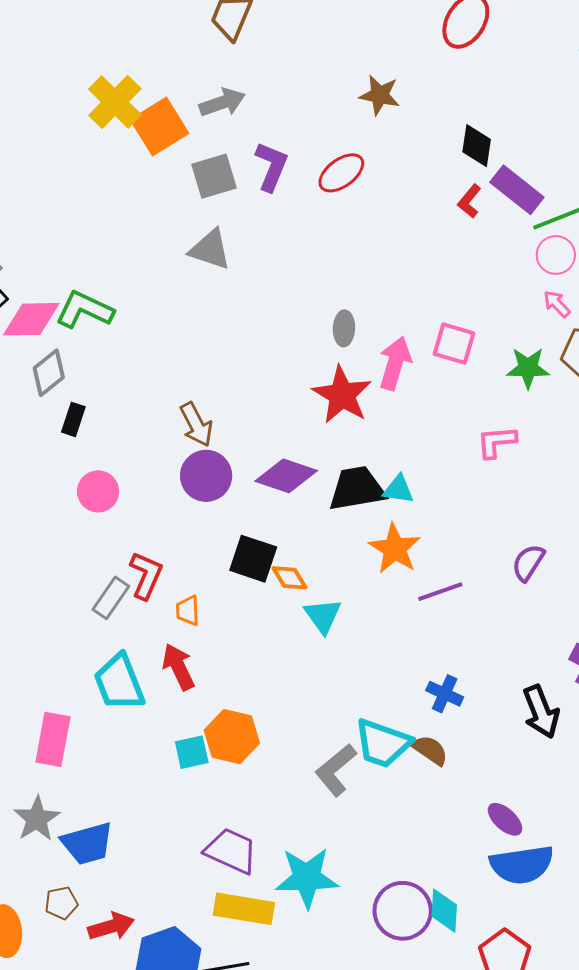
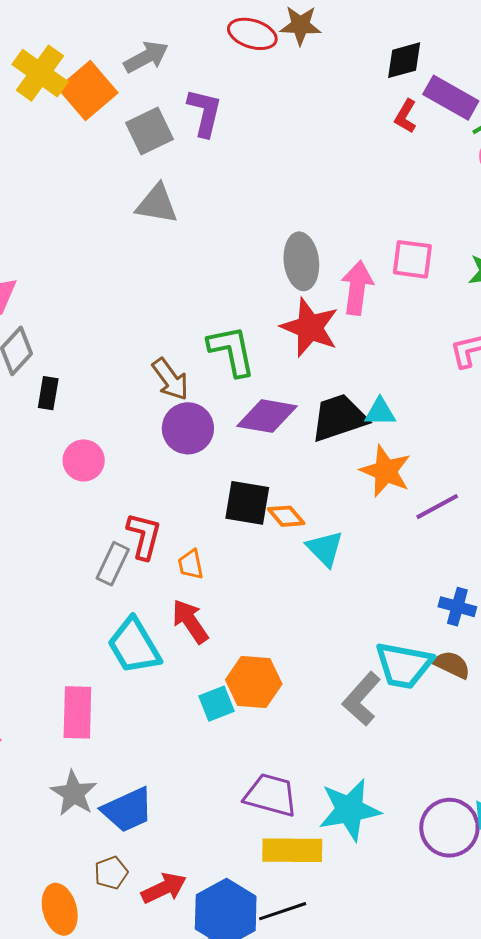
black diamond: (477, 146) -> (404, 60), turned 75
red ellipse: (341, 173) -> (252, 34), moved, turned 63
green L-shape: (85, 310) -> (232, 351), moved, turned 62
gray ellipse: (344, 328) -> (301, 261), size x1.6

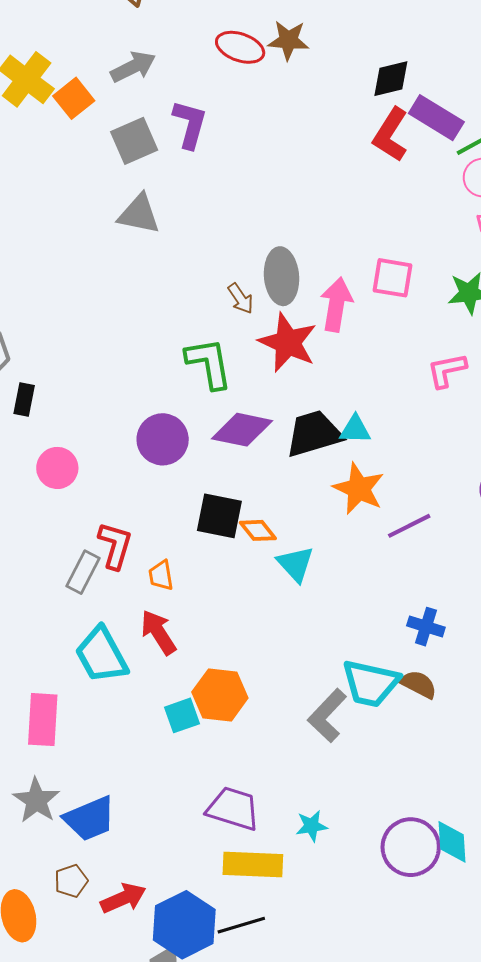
orange square: (88, 90) -> (74, 98), size x0.7
red L-shape: (406, 116) -> (391, 135), size x1.6
brown arrow: (170, 379) -> (241, 299), moved, size x0.7
cyan star: (350, 810) -> (312, 826), size x0.5

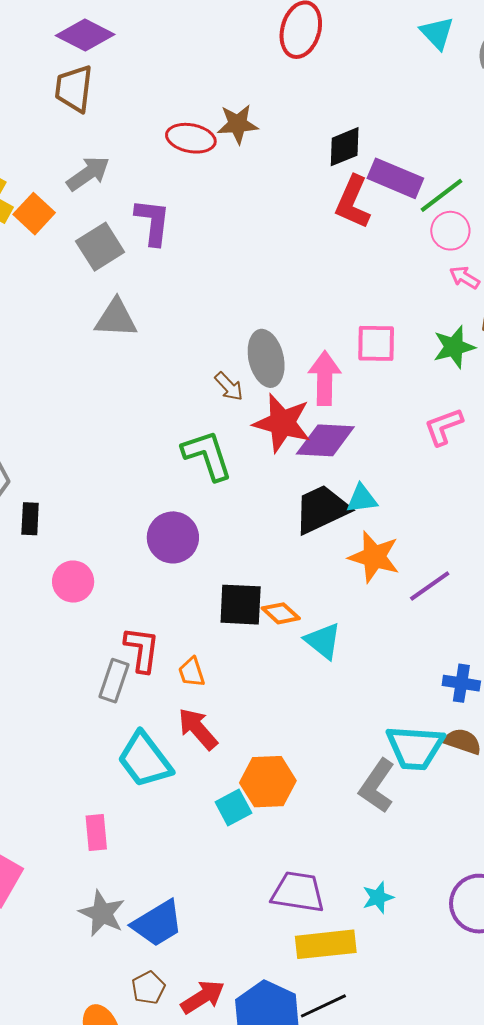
purple diamond: (242, 430) -> (325, 440), moved
pink rectangle: (43, 720) -> (96, 832), size x0.7

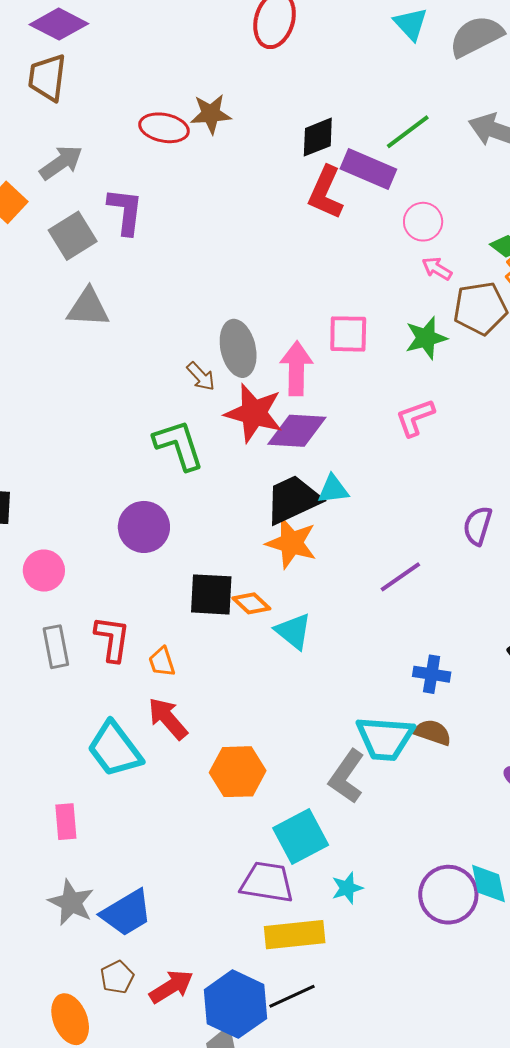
green line: (442, 195) -> (408, 132), moved
orange star: (374, 557) -> (291, 543), moved
gray rectangle: (114, 681) -> (56, 647), moved, turned -30
cyan square: (233, 808) -> (301, 837), moved, size x1.5

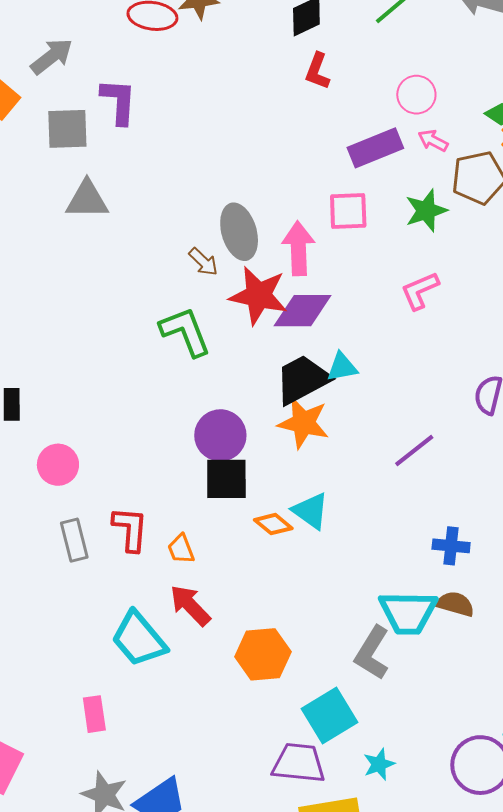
purple rectangle: (368, 169) -> (375, 148), moved, turned -42
red L-shape: (326, 193) -> (317, 71), size x0.7
gray square: (73, 236) -> (67, 129), turned 33
purple circle: (144, 527) -> (220, 435), moved
orange diamond: (251, 603) -> (273, 524), moved

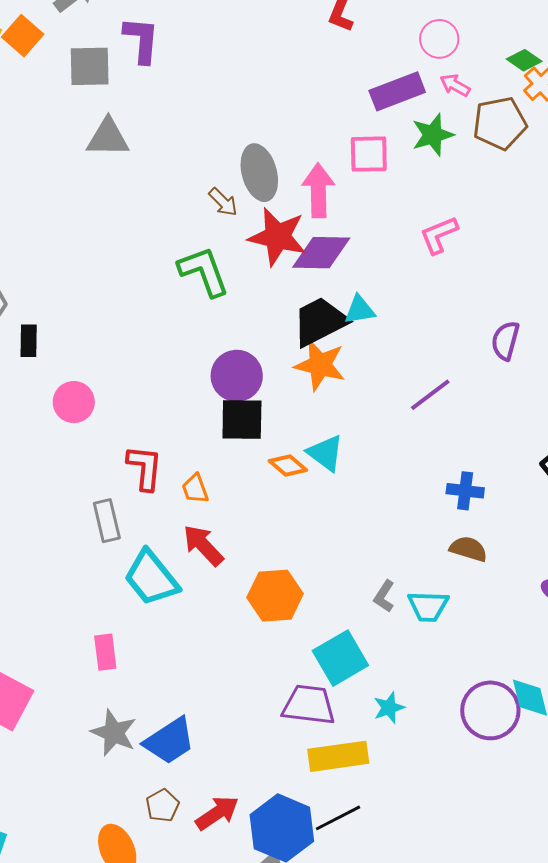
green star: (426, 211) -> (433, 135), moved
gray rectangle: (74, 540) -> (107, 521), moved
cyan trapezoid: (408, 613) -> (428, 606), moved, size x0.7
gray L-shape: (372, 653) -> (384, 596), size x0.6

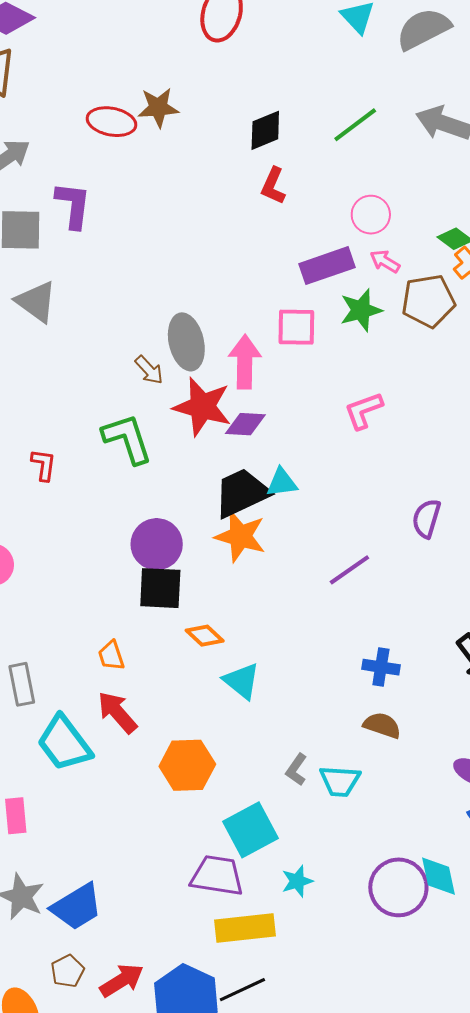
gray triangle: (108, 138) -> (36, 302), turned 33
purple diamond: (321, 253) -> (245, 424), size x0.7
cyan triangle: (325, 453) -> (242, 681), moved
red L-shape: (145, 468) -> (44, 465), moved, size x0.7

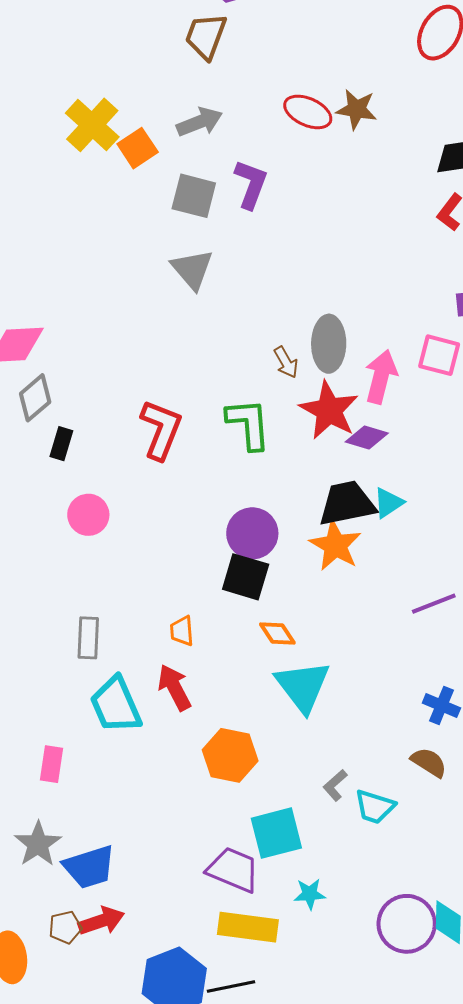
red L-shape: (44, 465) -> (161, 430), size x1.8
cyan triangle: (282, 483) -> (388, 503), turned -40
cyan triangle: (242, 681) -> (303, 686), size x1.5
red arrow: (122, 980) -> (101, 921), moved

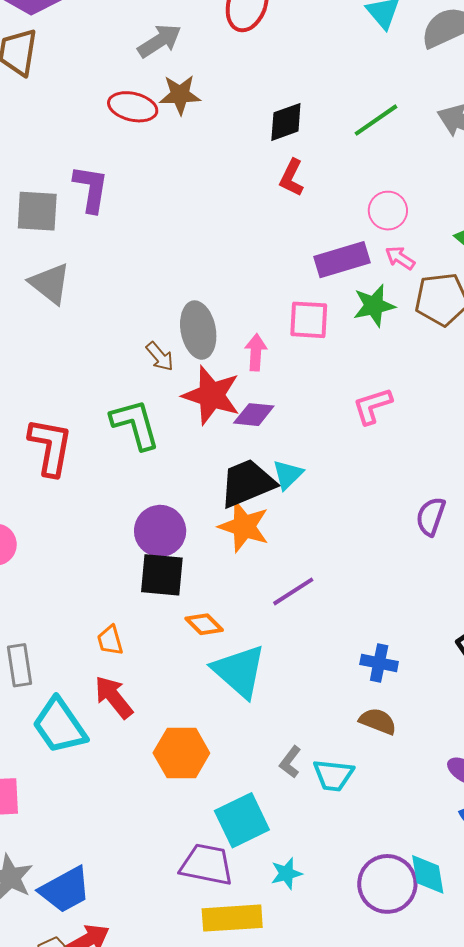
gray arrow: (200, 122) -> (159, 41), moved
pink arrow: (381, 377) -> (256, 352), size x0.7
purple line: (434, 604) -> (293, 591), moved

